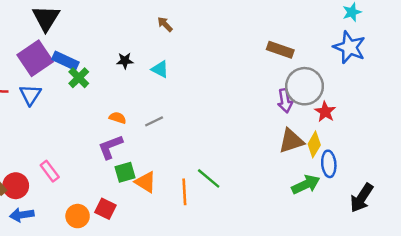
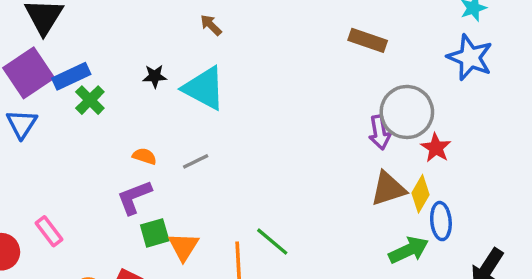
brown rectangle: (280, 50) -> (368, 40), moved
blue rectangle: (65, 61) -> (71, 76), turned -50
cyan triangle: (160, 69) -> (204, 88), size x1.8
orange triangle: (146, 182) -> (184, 247), turned 30

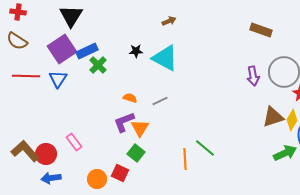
brown arrow: (211, 25) -> (169, 21), turned 112
purple arrow: (380, 132) -> (253, 76), moved
green square: (155, 233) -> (136, 153), moved, turned -36
orange triangle: (184, 247) -> (140, 128), moved

